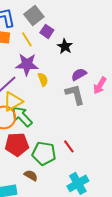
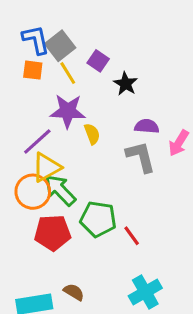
gray square: (34, 15) -> (60, 46), moved
purple semicircle: (79, 74) -> (147, 126), turned 35
green pentagon: (44, 153) -> (98, 219), moved
brown semicircle: (31, 175) -> (74, 292), moved

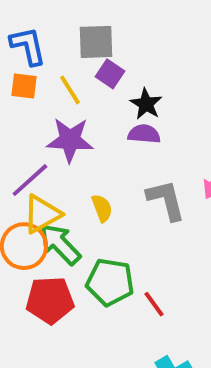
gray square: (60, 46) -> (96, 42), moved, turned 36
purple semicircle: (147, 126) -> (144, 134), moved
yellow semicircle: (92, 134) -> (102, 208), moved

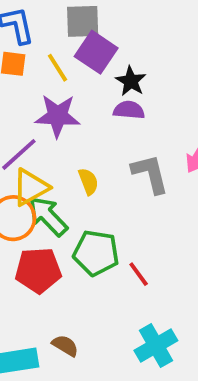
purple square: (110, 74) -> (96, 52), size x1.5

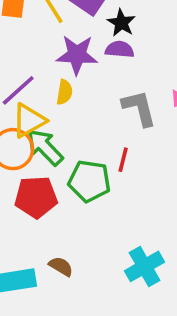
purple star: (58, 116) -> (77, 55), moved
yellow semicircle: (88, 181) -> (64, 92), moved, turned 30
red line: (139, 274) -> (123, 160), moved, turned 50

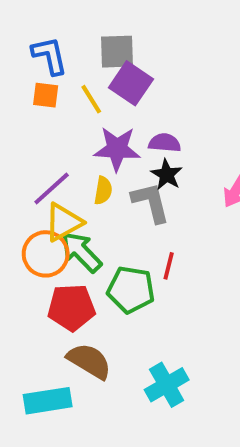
black star: (121, 23) -> (167, 175), moved
gray L-shape: (139, 108) -> (151, 202), moved
brown semicircle: (61, 266) -> (89, 361), moved, size x1.6
cyan cross: (144, 266) -> (167, 385), moved

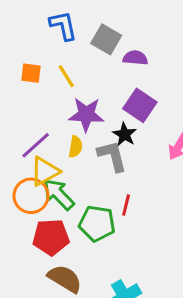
gray square: (117, 52) -> (106, 39), moved, turned 32
blue L-shape: (50, 56) -> (63, 26), moved
purple square: (131, 83) -> (140, 105), moved
purple semicircle: (165, 143) -> (135, 58), moved

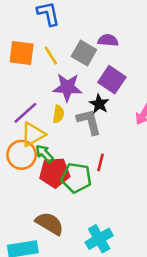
gray square: (106, 39) -> (84, 53), moved
orange square: (31, 73) -> (22, 53), size x1.5
green arrow: (59, 194) -> (44, 154), size x0.7
red pentagon: (51, 237) -> (55, 173), moved

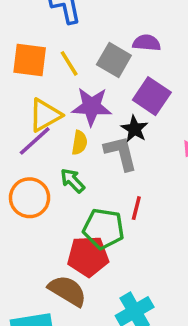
yellow triangle: (33, 134) -> (45, 115), moved
green arrow: (44, 154) -> (73, 181), moved
red pentagon: (55, 173) -> (88, 256), moved

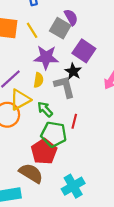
purple semicircle: (147, 43) -> (71, 17), moved, turned 56
yellow triangle: (45, 115) -> (20, 100), moved
green arrow: (73, 181) -> (45, 109), moved
red pentagon: (88, 256) -> (44, 152), turned -30

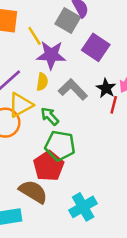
yellow line: (32, 30) -> (35, 36), moved
black star: (73, 71) -> (106, 88), moved
gray L-shape: (65, 87) -> (73, 89), turned -30
red line: (74, 121) -> (114, 105), moved

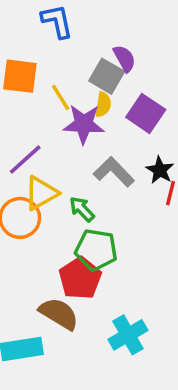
yellow semicircle: (42, 82) -> (103, 105), moved

